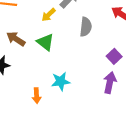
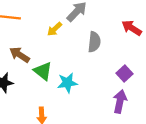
green triangle: (45, 42) -> (43, 71), moved
cyan star: (61, 81) -> (67, 83), moved

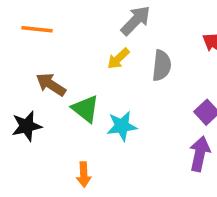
yellow arrow: (55, 29) -> (118, 59), moved

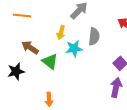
yellow arrow: (118, 59) -> (61, 32), moved, turned -32
cyan star: (122, 126) -> (74, 48), moved

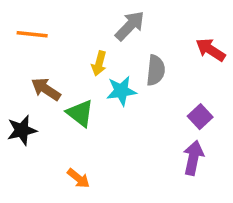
orange arrow: (49, 99) -> (78, 178), turned -48

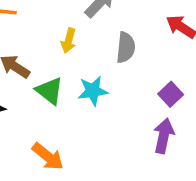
cyan star: (121, 91) -> (93, 91), moved
orange arrow: (78, 178) -> (48, 157), size x1.4

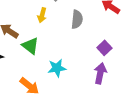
cyan star: (93, 91) -> (57, 68), moved

